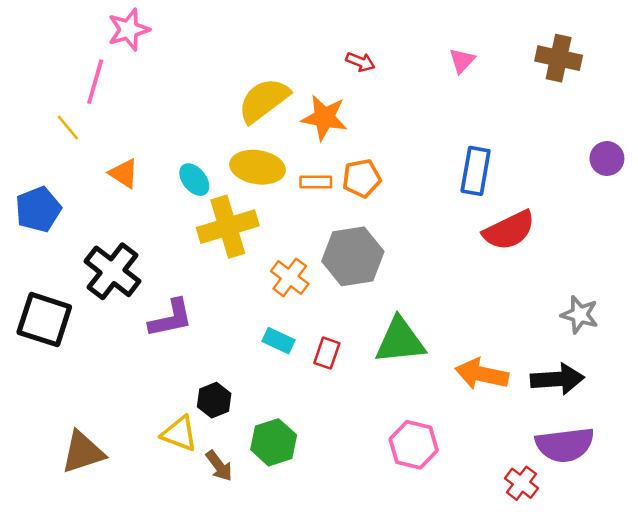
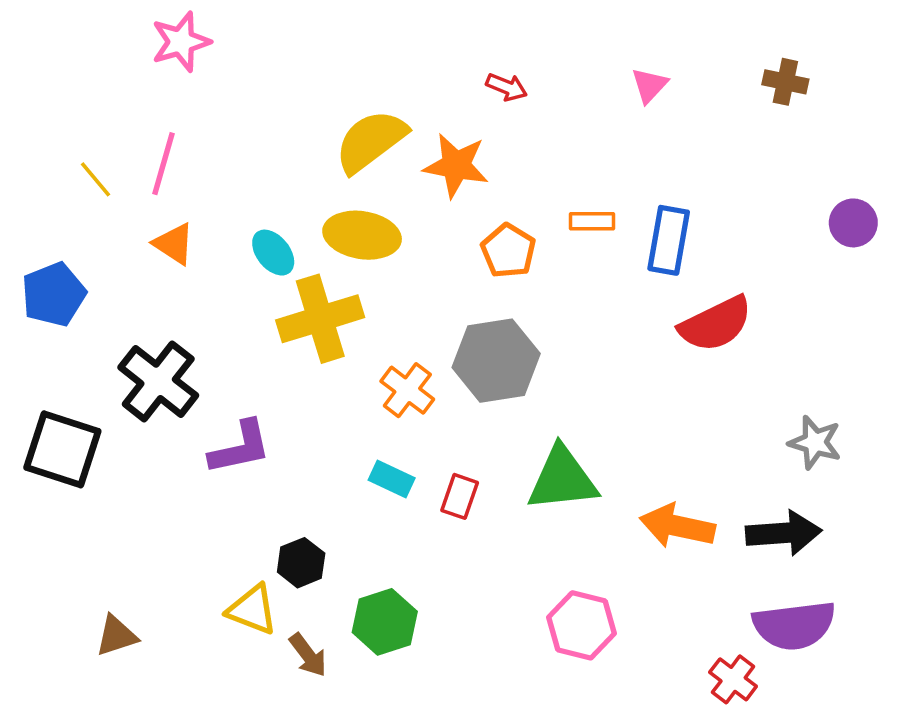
brown cross: (559, 58) -> (785, 82), size x0.7
pink line: (95, 82) -> (163, 164), moved
orange pentagon: (362, 178) -> (508, 251), turned -30
orange rectangle: (316, 182) -> (592, 221), moved
brown triangle: (83, 452) -> (116, 636), size x0.7

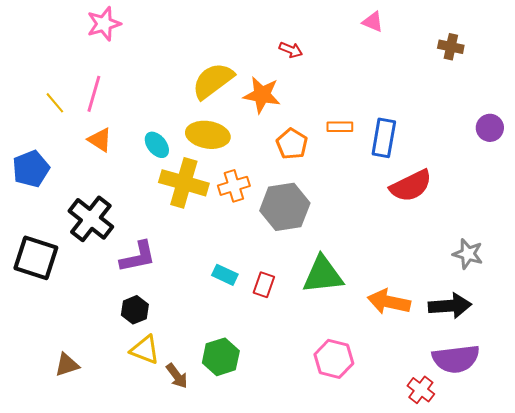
pink triangle: (649, 85) -> (373, 22), moved, turned -50
yellow cross: (320, 319) -> (184, 183), turned 33
orange cross: (407, 390) -> (234, 186), moved, turned 36
black hexagon: (301, 563) -> (135, 310), moved

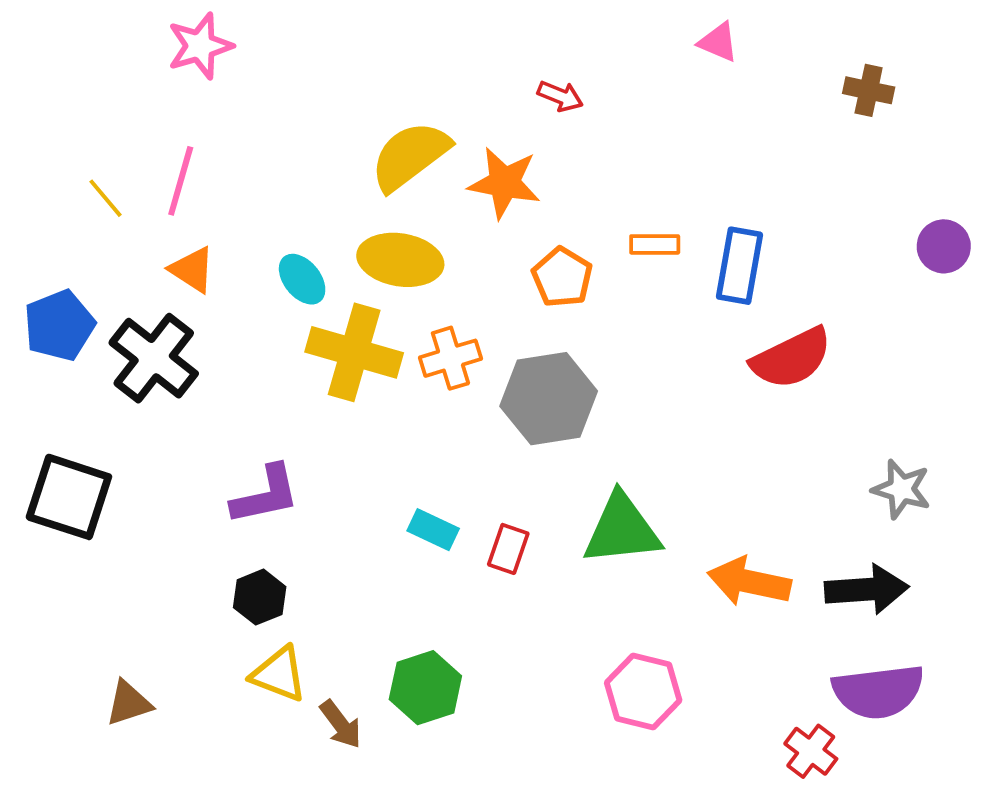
black cross: (91, 219) -> (154, 358), moved

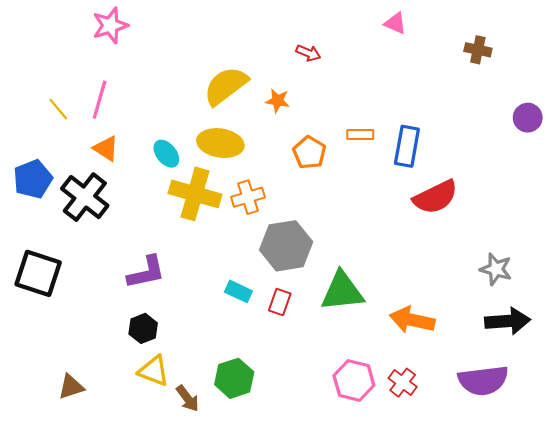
orange star: (504, 183) -> (278, 101), size x0.6
purple circle: (944, 246) -> (528, 118), moved
gray hexagon: (549, 399) -> (286, 246), moved
black arrow: (867, 589) -> (508, 321), moved
red cross: (811, 751) -> (403, 383), moved

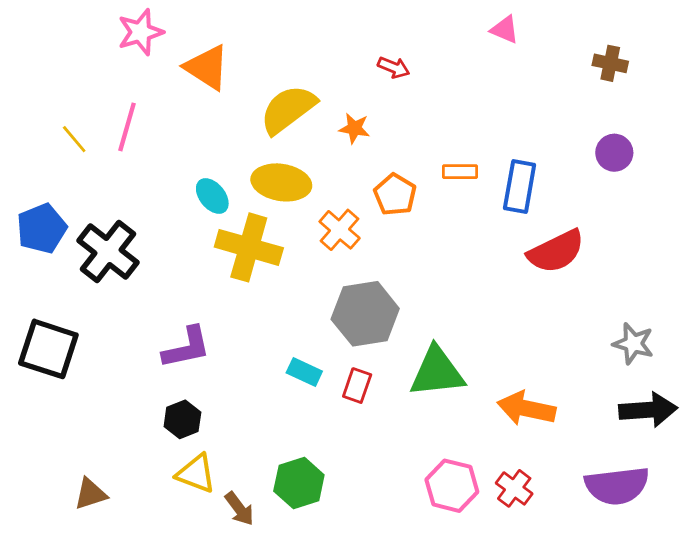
purple circle: (528, 118) -> (614, 153), moved
orange triangle: (106, 148) -> (207, 67), moved, size x1.4
orange cross: (248, 197) -> (340, 230), moved, turned -32

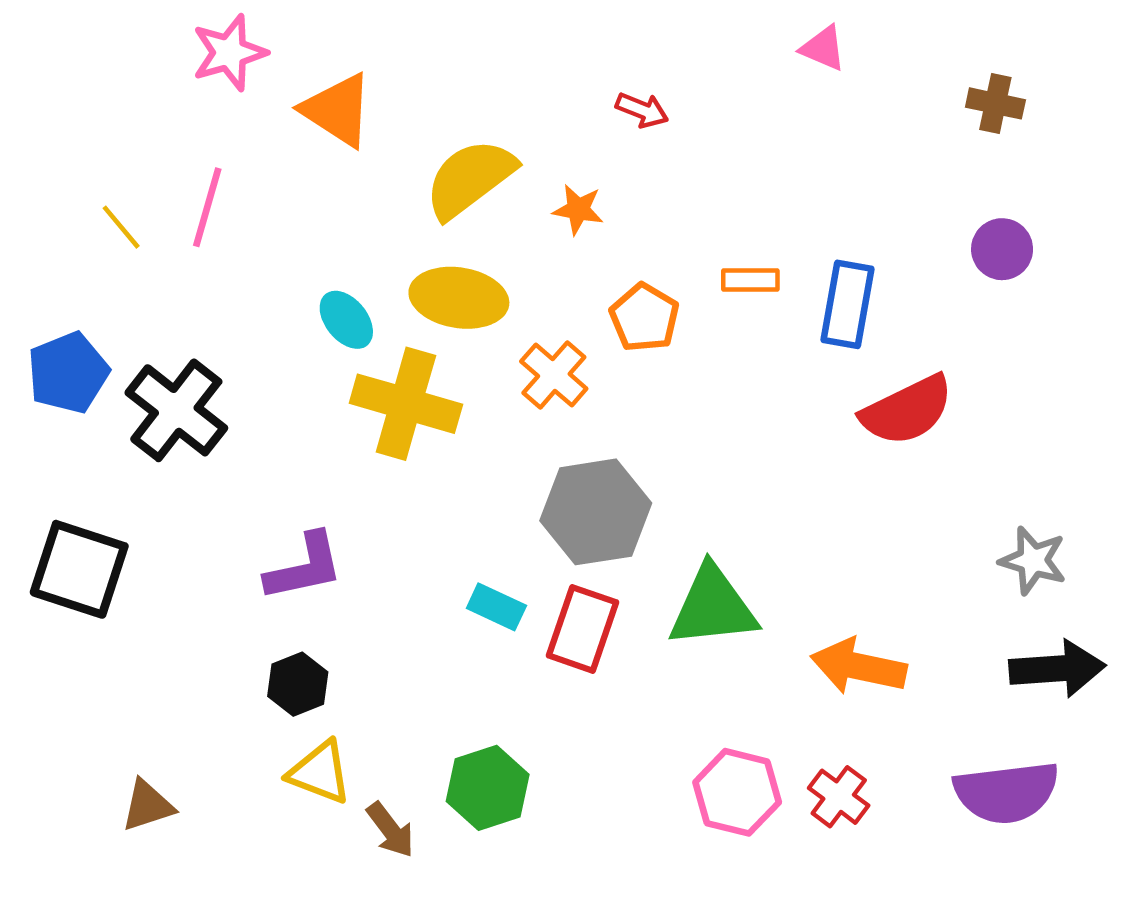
red rectangle: (357, 386) -> (583, 629), size x1.5

